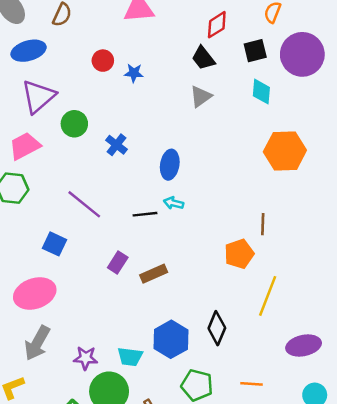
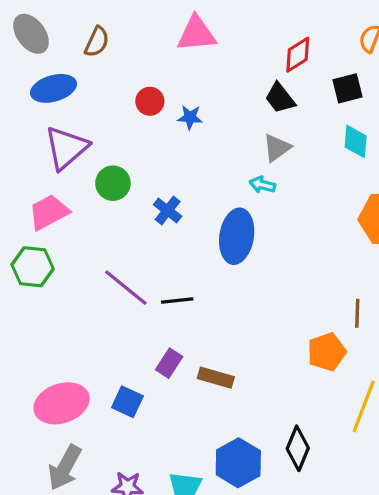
blue ellipse: (170, 165) -> (237, 236), size x1.4
cyan arrow: (173, 203) -> (262, 185), moved
black line: (145, 214) -> (177, 300), moved
blue square: (55, 244) -> (127, 402), moved
brown rectangle: (154, 274) -> (216, 378), turned 40

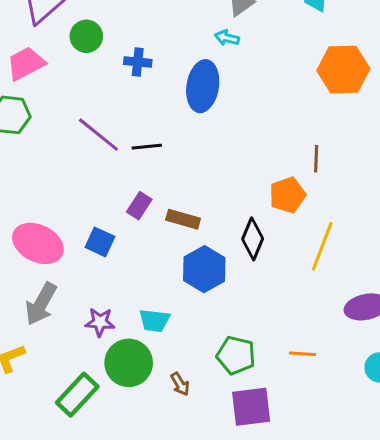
blue cross: (168, 211) -> (138, 62), turned -32
pink ellipse: (62, 403) -> (38, 243), turned 45
black diamond: (298, 448) -> (253, 239), moved
blue hexagon: (238, 463) -> (204, 269), moved

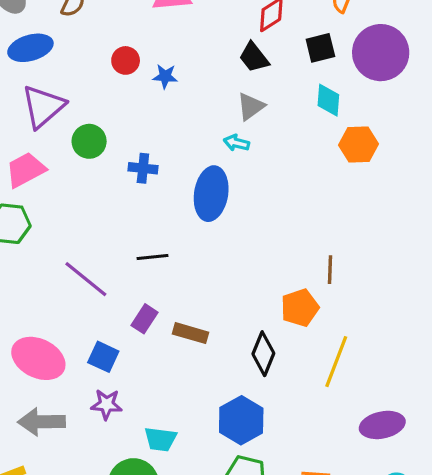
orange hexagon: (343, 70) -> (358, 144), moved, size x0.7
purple line: (98, 135) -> (86, 279), moved
blue hexagon: (204, 269) -> (241, 420), moved
gray arrow: (41, 304) -> (42, 422), turned 60
purple star: (100, 322) -> (107, 404), moved

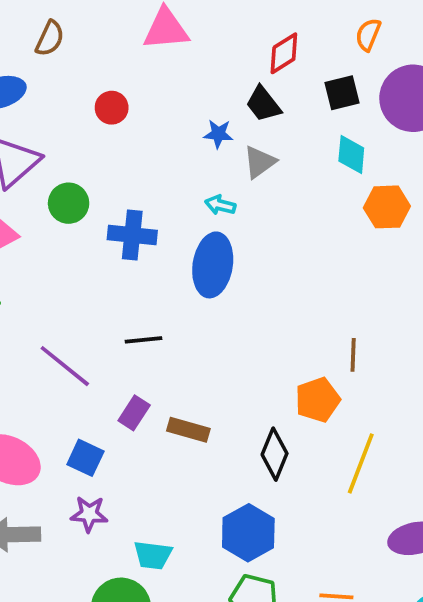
blue star: (165, 76) -> (218, 134), moved
cyan arrow: (236, 143) -> (220, 205), moved
blue cross: (143, 168) -> (132, 235), size x1.4

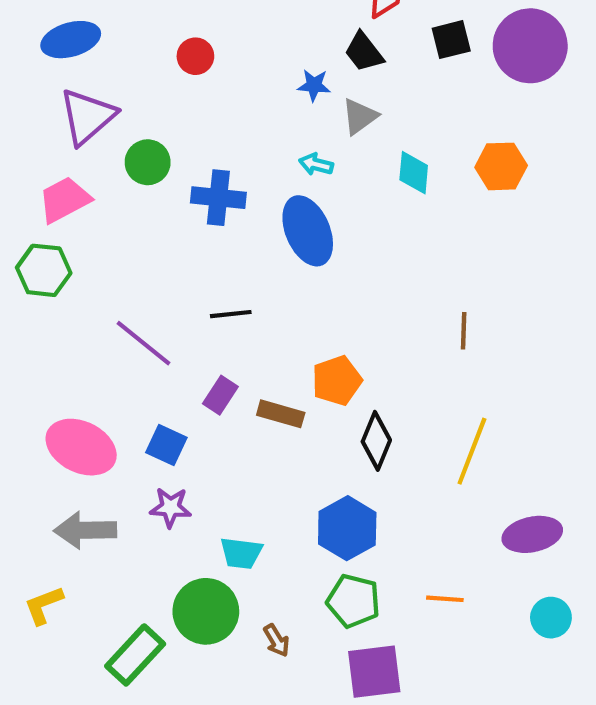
cyan diamond: (351, 154) -> (414, 173), moved
blue ellipse: (213, 265) -> (308, 231), turned -32
orange pentagon: (318, 400) -> (337, 381), moved

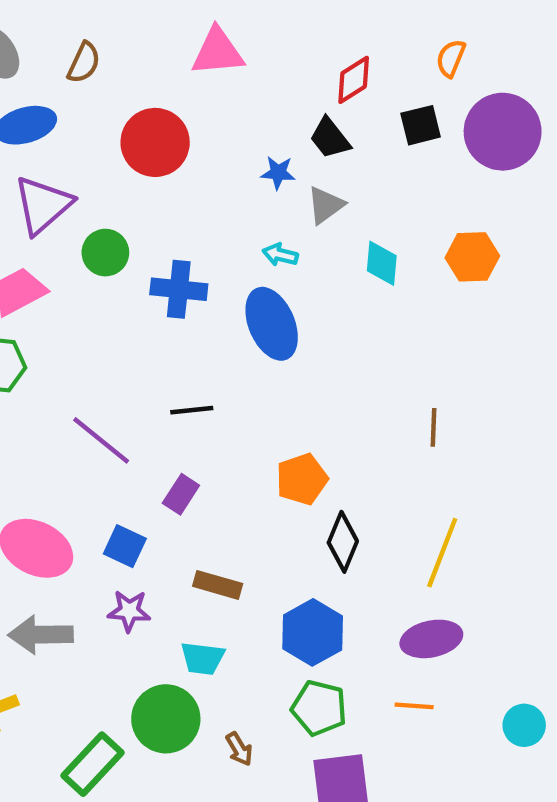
red circle: (195, 56) -> (155, 142), size x1.8
brown rectangle: (281, 414) -> (218, 585), moved
purple ellipse: (532, 534) -> (431, 639), moved

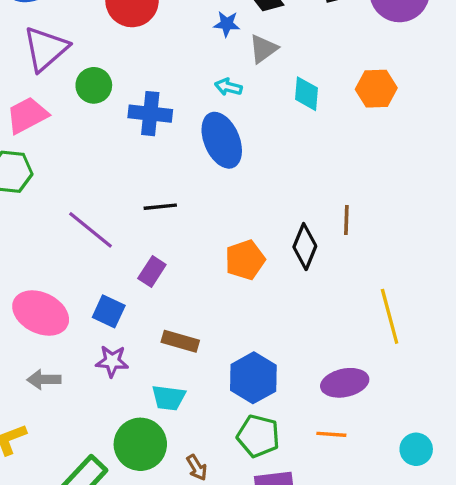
black diamond: (343, 542) -> (305, 247), moved
yellow line: (442, 553) -> (390, 316), moved, turned -36
gray arrow: (41, 635) -> (44, 379), size x0.7

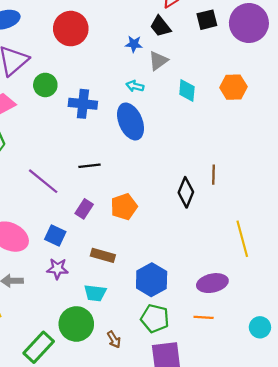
orange pentagon: (245, 260) -> (124, 207), moved

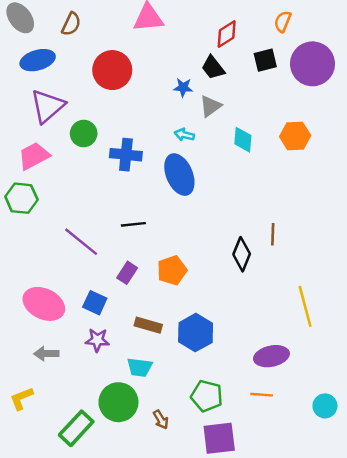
blue hexagon: (152, 280) -> (196, 333), moved

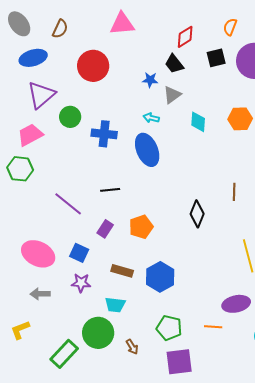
brown line: (273, 234) -> (234, 192), moved
purple ellipse: (271, 356) -> (236, 304), moved

